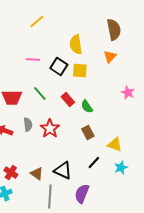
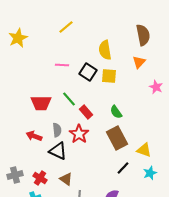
pink star: (128, 93) -> (156, 87), moved
red rectangle: (68, 100) -> (86, 112), moved
brown rectangle: (88, 133) -> (117, 138), size x1.6
black triangle: (63, 171) -> (58, 151), moved

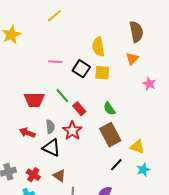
yellow line: (66, 27) -> (54, 16), moved

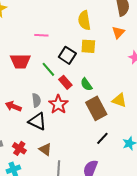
black square: (81, 69) -> (67, 55), moved
red trapezoid: (34, 100) -> (20, 61), moved
green semicircle: (109, 109) -> (86, 84), moved
yellow triangle: (137, 147) -> (119, 100), moved

